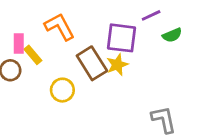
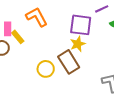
brown rectangle: (92, 63) -> (69, 62), moved
yellow circle: (62, 90) -> (46, 69), moved

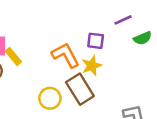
orange L-shape: (37, 17) -> (66, 55), moved
purple square: (81, 25) -> (96, 41), size x0.6

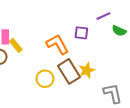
green semicircle: (143, 38) -> (119, 31), turned 48
yellow star: (92, 66) -> (87, 70), moved

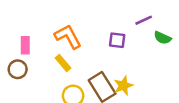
orange L-shape: (57, 44) -> (68, 37), moved
yellow rectangle: (16, 45) -> (63, 63), moved

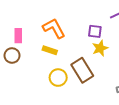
yellow rectangle: (63, 63) -> (50, 50), turned -32
yellow star: (123, 86) -> (100, 48), moved

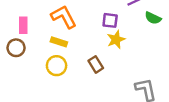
brown rectangle: (82, 70) -> (96, 64), size x0.6
yellow circle: (58, 78) -> (57, 66), moved

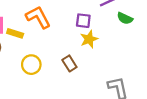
yellow rectangle: (59, 42) -> (15, 33), moved

